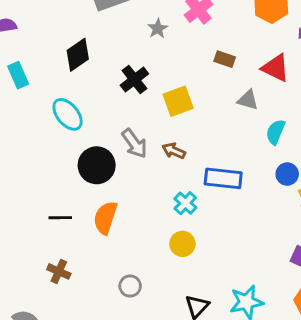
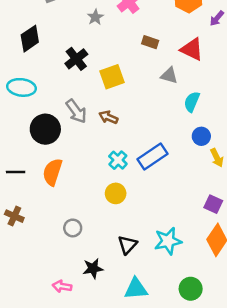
cyan ellipse: (68, 114) -> (21, 87), turned -44
blue rectangle: (223, 178) -> (153, 157), moved, turned -40

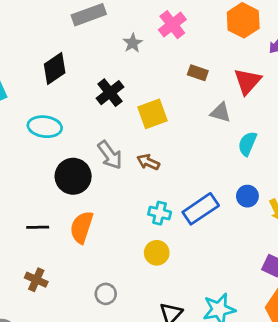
red triangle: (192, 49) -> (247, 81), turned 45
blue circle: (201, 136) -> (247, 196), moved
cyan cross: (118, 160) -> (160, 213), turned -30

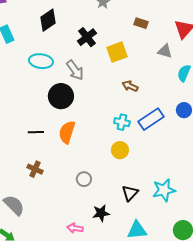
brown rectangle: (198, 73) -> (141, 23), moved
gray arrow: (110, 155) -> (75, 70), moved
brown arrow: (148, 162) -> (130, 86), moved

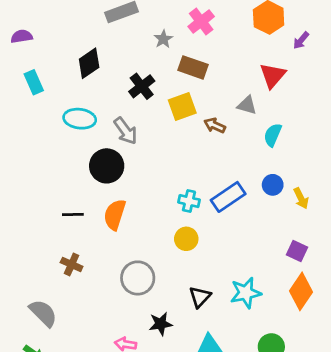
brown rectangle: (141, 23) -> (193, 67), moved, size x1.5
brown arrow: (130, 86) -> (215, 125), moved
gray circle: (84, 179) -> (138, 278), size x1.6

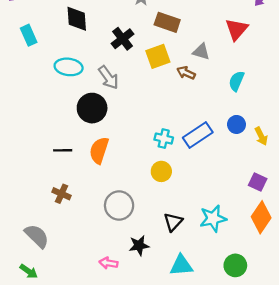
black diamond: (89, 63) -> (77, 19), turned -60
gray triangle: (247, 105) -> (201, 52), moved

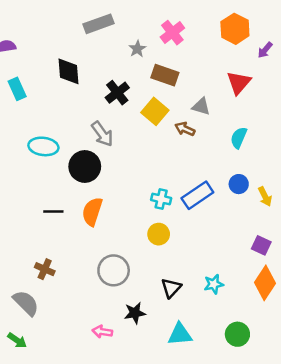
yellow square: (158, 56) -> (155, 111), turned -30
cyan ellipse: (69, 67) -> (43, 146), moved
brown cross: (61, 194) -> (45, 269), moved
cyan star: (213, 218) -> (214, 284), size x0.7

